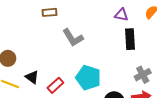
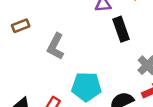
gray L-shape: (73, 38) -> (56, 46), turned 75

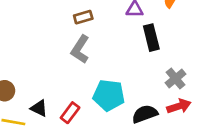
brown rectangle: (21, 26) -> (83, 17), moved

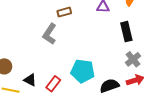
black rectangle: (151, 38) -> (126, 32), moved
gray L-shape: (80, 49) -> (49, 34), moved

